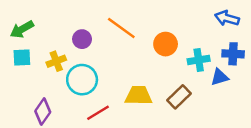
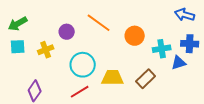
cyan circle: (82, 80) -> (83, 65), moved

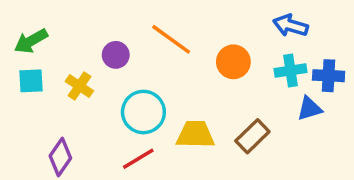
blue arrow: (185, 15) -> (290, 25), moved
cyan cross: (162, 49) -> (290, 70), moved
yellow cross: (46, 50) -> (79, 86), turned -35

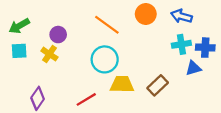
purple circle: (116, 55) -> (58, 35), moved
orange circle: (233, 62) -> (146, 14), moved
cyan circle: (143, 112) -> (105, 59), moved

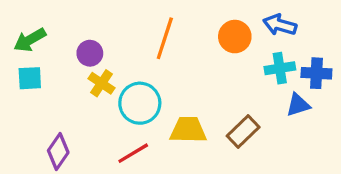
orange circle: (146, 14) -> (235, 37), moved
orange line: (107, 25) -> (165, 38), turned 72
yellow cross: (49, 54) -> (101, 83), moved
cyan circle: (105, 59) -> (140, 103), moved

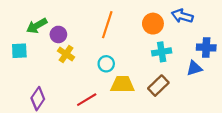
green arrow: (30, 40) -> (37, 26), moved
cyan cross: (280, 68) -> (162, 52), moved
cyan circle: (140, 103) -> (106, 64), moved, size x0.6

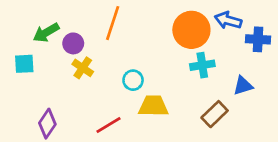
orange circle: (153, 24) -> (191, 30), size x1.4
orange line: (107, 25) -> (113, 23), moved
blue cross: (206, 48) -> (258, 39), moved
brown rectangle: (158, 86) -> (215, 114), moved

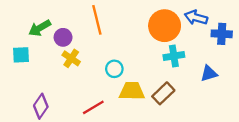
orange line: (113, 23) -> (97, 20), turned -32
brown rectangle: (215, 114) -> (163, 93), moved

